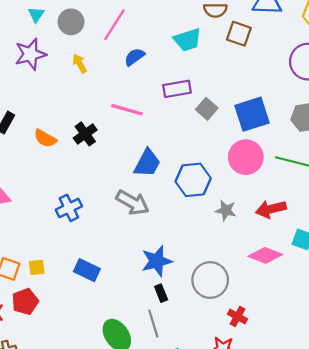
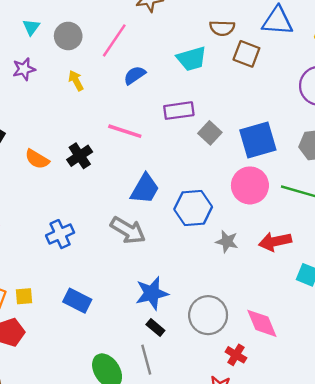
purple star: (30, 54) -> (24, 69), size x0.7
pink diamond: (265, 255) -> (262, 323), moved, turned 44
black rectangle: (161, 293) -> (155, 328), turned -30

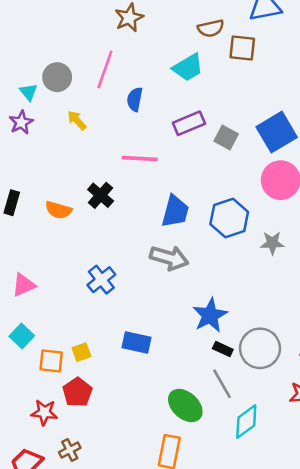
cyan triangle: (31, 27) -> (29, 92), moved
blue semicircle: (135, 75) -> (135, 99), turned -30
gray circle: (208, 315) -> (260, 348), moved

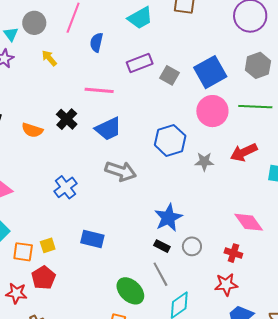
blue trapezoid: (175, 211) -> (108, 129), moved, turned 48
blue star: (210, 315) -> (168, 218), moved
gray circle: (260, 348) -> (192, 246), size x0.6

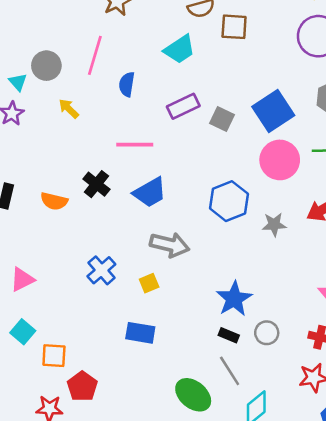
yellow square: (48, 245) -> (149, 283), moved

